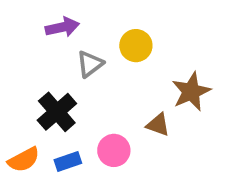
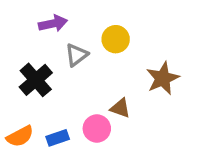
black cross: (57, 112) -> (36, 80), moved
brown triangle: (158, 125) -> (120, 108), moved

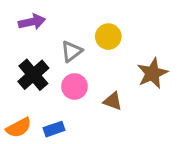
purple arrow: (53, 23) -> (32, 22), moved
pink circle: (97, 128) -> (75, 86), moved

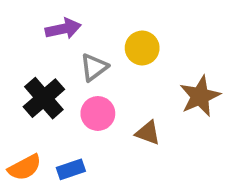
purple arrow: (32, 22) -> (63, 29), moved

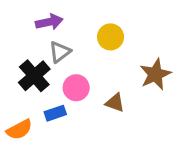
gray triangle: (94, 67) -> (60, 52), moved
blue rectangle: (71, 169) -> (55, 113), moved

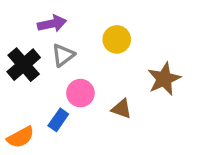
black cross: (34, 76) -> (24, 65), moved
blue rectangle: (55, 113) -> (58, 120), turned -36

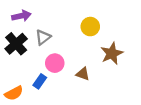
purple arrow: (52, 24) -> (21, 16), moved
yellow circle: (117, 39) -> (90, 27), moved

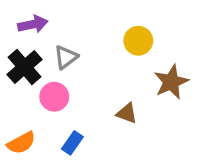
pink circle: (55, 63) -> (54, 97), moved
blue rectangle: (40, 81) -> (72, 143), moved

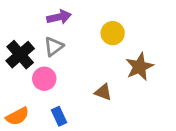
purple arrow: (33, 24) -> (59, 17), moved
blue rectangle: (72, 143) -> (59, 116), turned -60

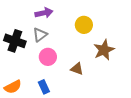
black cross: (20, 55) -> (15, 41), turned -30
pink circle: (44, 79) -> (48, 57), moved

